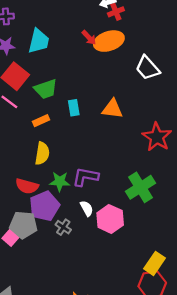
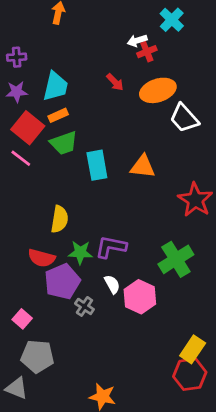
orange ellipse: (109, 41) -> (158, 90), moved
cyan rectangle: (74, 108) -> (97, 165), size x1.5
orange rectangle: (41, 121) -> (58, 115), moved
gray pentagon: (23, 225) -> (37, 356), moved

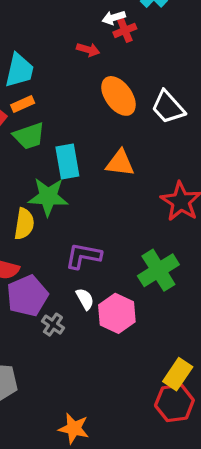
red arrow: (115, 82) -> (88, 50), moved, turned -30
orange ellipse: (158, 90) -> (119, 96), moved, turned 72
green star: (80, 252) -> (48, 197), moved, size x1.4

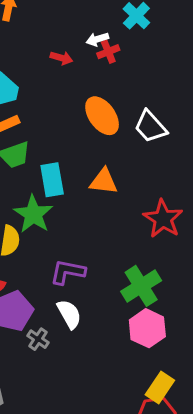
red arrow: (88, 50) -> (61, 58), moved
green star: (48, 197) -> (33, 214), turned 30
white semicircle: (85, 299) -> (69, 314), size x1.4
pink hexagon: (117, 313) -> (147, 328), moved

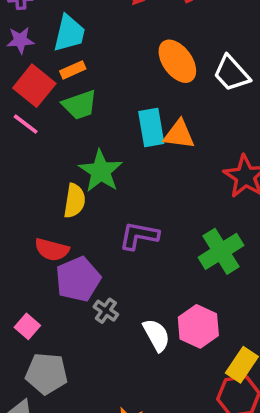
cyan rectangle: (52, 180) -> (151, 128), moved
white semicircle: (69, 314) -> (156, 335), moved
pink hexagon: (147, 328) -> (198, 326), moved

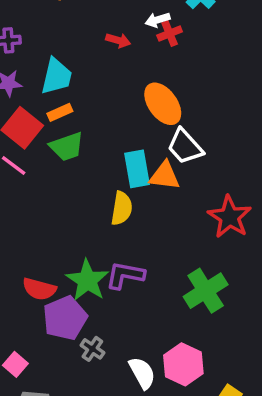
white trapezoid: (231, 73) -> (185, 147), moved
green star: (101, 171) -> (87, 280), moved
yellow semicircle: (74, 201) -> (122, 208), moved

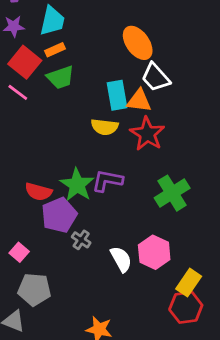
yellow semicircle: (122, 208) -> (105, 127), turned 88
red star: (230, 217) -> (147, 134), moved

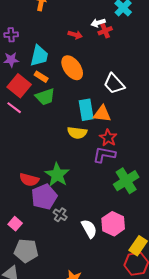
orange ellipse: (138, 43) -> (72, 68), moved
orange rectangle: (55, 50) -> (41, 77), turned 56
white trapezoid: (156, 77) -> (114, 84), moved
red star: (147, 134) -> (108, 138), size x0.7
purple L-shape: (107, 181) -> (104, 155), moved

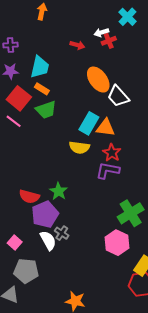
orange ellipse: (72, 68) -> (98, 80), moved
cyan rectangle: (86, 110) -> (89, 123), turned 40
green star: (57, 175) -> (59, 191), size x0.7
green cross: (126, 181) -> (131, 213), moved
white semicircle: (89, 229) -> (48, 240), moved

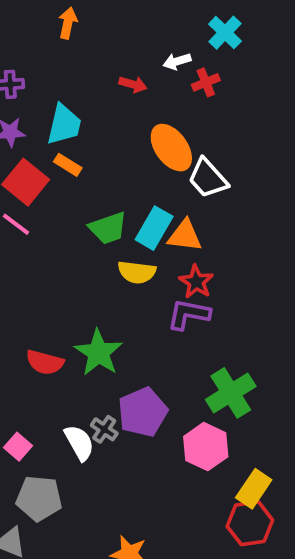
red cross: (109, 41) -> (206, 82), moved
green trapezoid: (46, 110) -> (108, 228), moved
green star: (59, 191) -> (98, 353), size x1.4
purple pentagon: (45, 214) -> (143, 412), moved

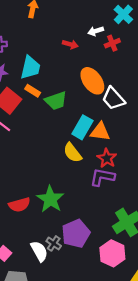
green trapezoid: (108, 228) -> (56, 101), moved
yellow semicircle: (137, 272) -> (72, 153), turned 45
red semicircle: (45, 362) -> (19, 205), turned -30

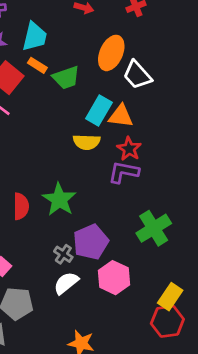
orange ellipse: (92, 81) -> (111, 53), turned 60
yellow semicircle: (72, 153) -> (87, 142), turned -50
red semicircle: (19, 205) -> (21, 206), turned -75
white semicircle: (39, 251) -> (66, 283), moved, turned -100
pink hexagon: (112, 253) -> (114, 278), moved

